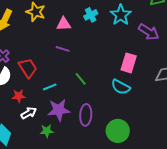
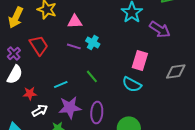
cyan cross: (91, 15) -> (93, 42), moved, turned -32
red trapezoid: (28, 68) -> (39, 45), moved

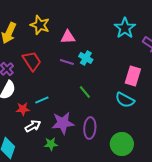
cyan line: (61, 84) -> (42, 100), moved

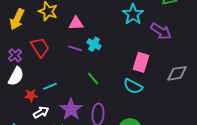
purple star: (63, 123) -> (71, 109), turned -30

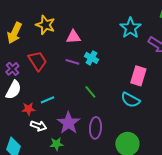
white arrow: (41, 112) -> (38, 126), turned 49

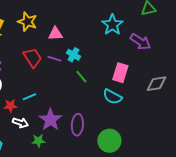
red trapezoid: (37, 61) -> (32, 58), moved
green line: (90, 92) -> (81, 77), moved

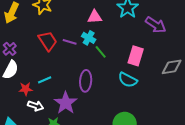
pink triangle: (55, 34) -> (95, 17), moved
green line: (81, 77) -> (101, 52), moved
purple ellipse: (77, 125) -> (86, 81), moved

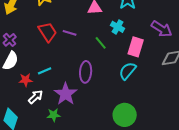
purple arrow: (156, 25) -> (162, 29), moved
cyan cross: (89, 38) -> (118, 27), moved
cyan semicircle: (128, 80) -> (128, 71), turned 102
white arrow: (36, 106) -> (36, 97), turned -63

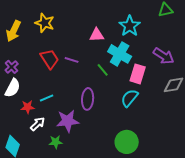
cyan cross: (118, 27) -> (120, 54), size x1.6
purple star: (66, 94) -> (68, 121), turned 30

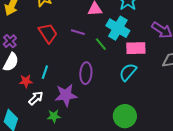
purple line: (72, 60) -> (78, 32), moved
pink rectangle: (138, 74) -> (136, 48), turned 72
cyan line: (47, 98) -> (45, 72), turned -48

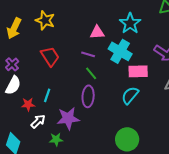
purple line: (78, 32) -> (88, 54), moved
green line: (101, 44) -> (91, 73), moved

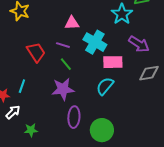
cyan star: (130, 23) -> (122, 14), moved
red trapezoid: (50, 56) -> (36, 52), moved
purple ellipse: (88, 96) -> (74, 117), moved
purple star: (68, 118) -> (63, 89), moved

